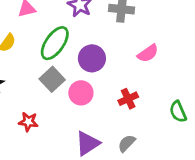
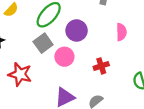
pink semicircle: (148, 53) -> (121, 32), turned -63
red star: (28, 122) -> (20, 74), size x1.5

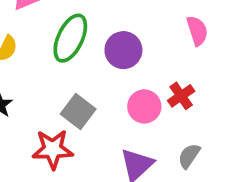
gray square: (43, 43) -> (78, 111), moved
pink circle: (64, 57) -> (144, 106), moved

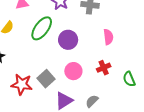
red cross: (181, 96) -> (104, 68), moved
gray square: (78, 111) -> (46, 79), moved

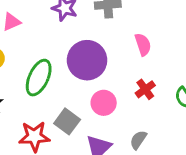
green ellipse: (42, 28) -> (39, 78), moved
purple circle: (68, 40) -> (87, 60), size x1.4

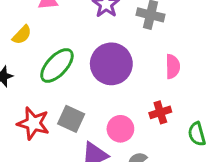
pink circle: (104, 103) -> (120, 129), moved
gray square: (67, 121) -> (71, 119), turned -30

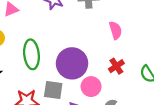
purple circle: (111, 64) -> (72, 63), moved
green ellipse: (57, 66) -> (31, 54), turned -32

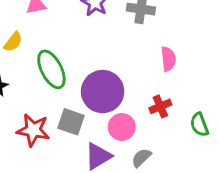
green ellipse: (31, 54) -> (51, 69), turned -32

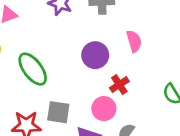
purple circle: (103, 92) -> (95, 55), moved, size x0.7
red cross: (160, 106) -> (119, 85), moved

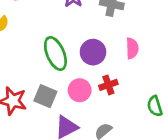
green ellipse: (33, 69) -> (55, 53), moved
pink circle: (104, 109) -> (80, 90), moved

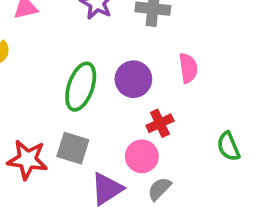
green ellipse: (55, 53) -> (81, 87), turned 48
pink circle: (80, 90) -> (142, 156), moved

